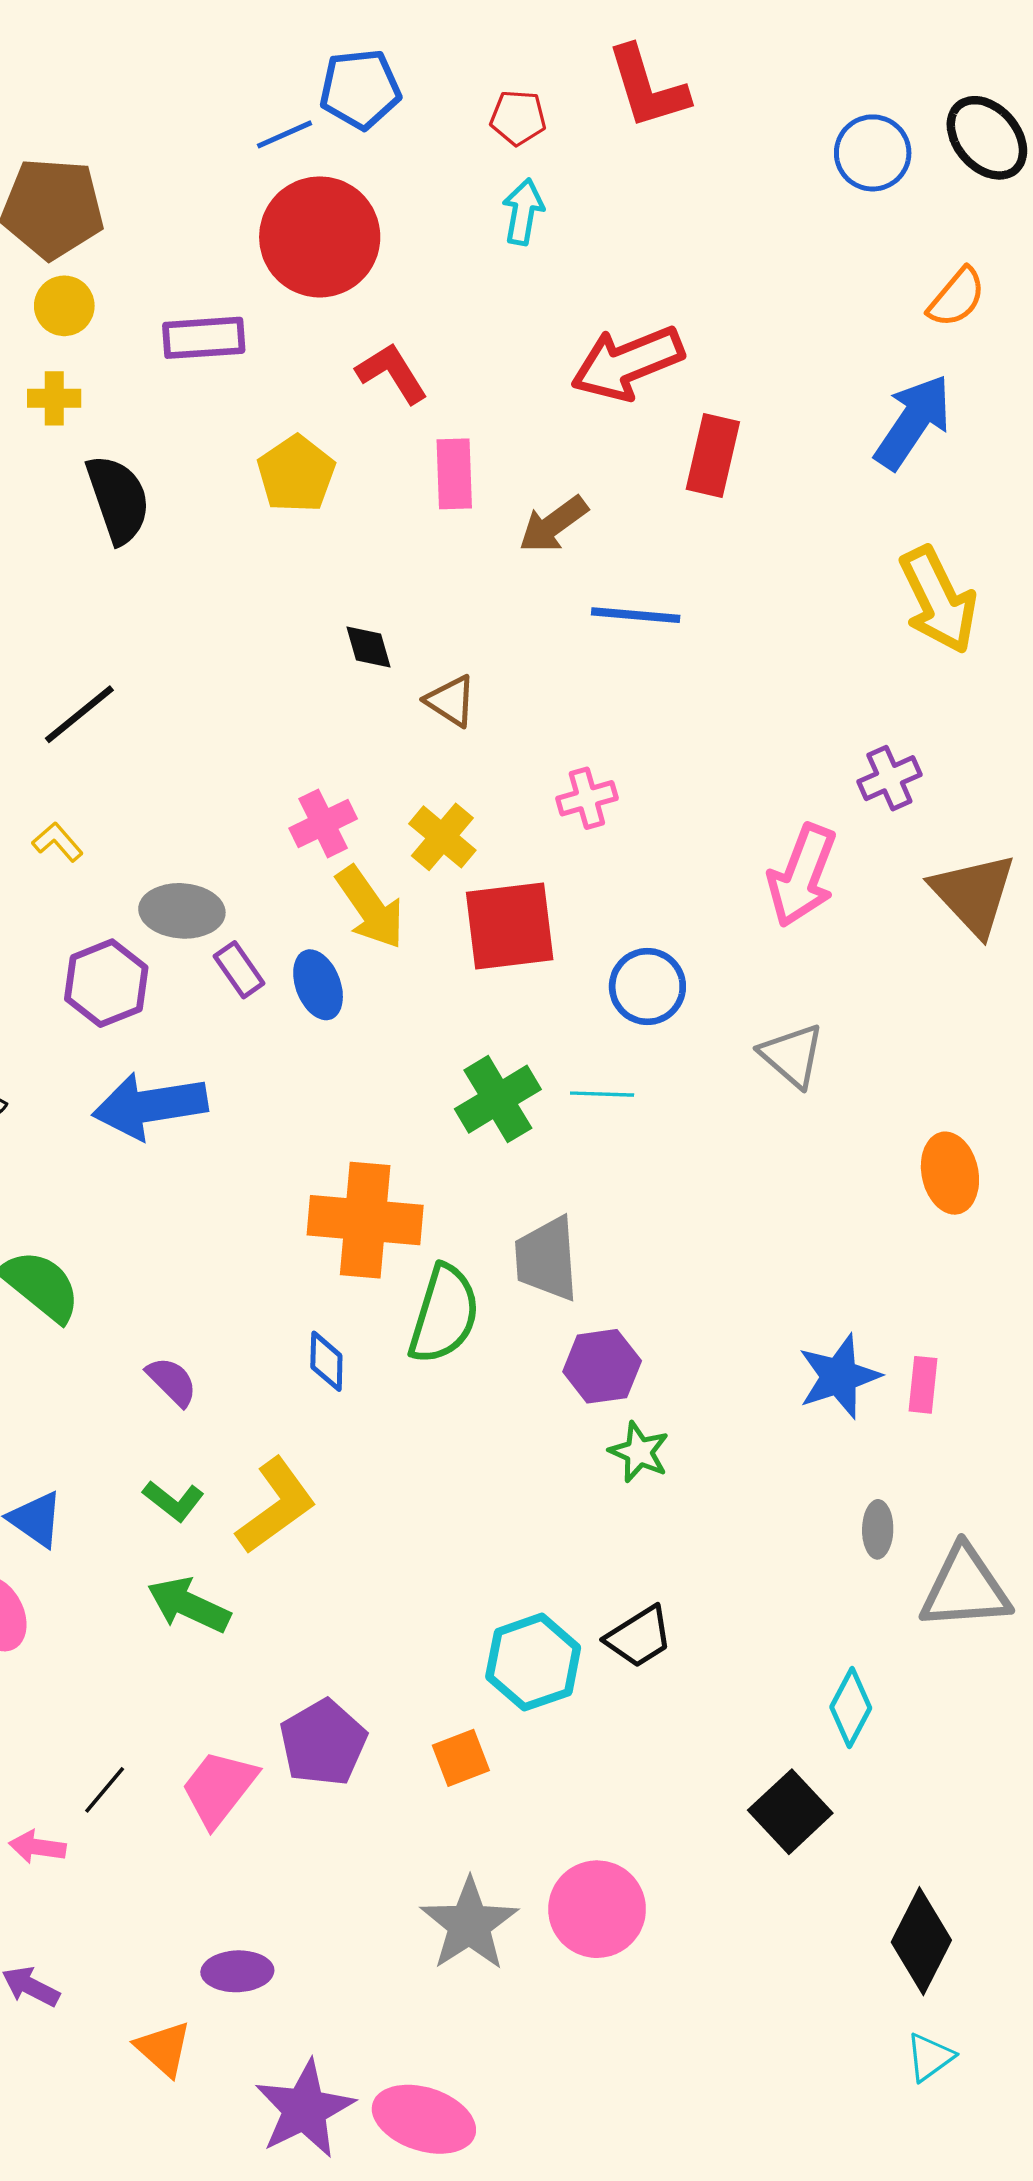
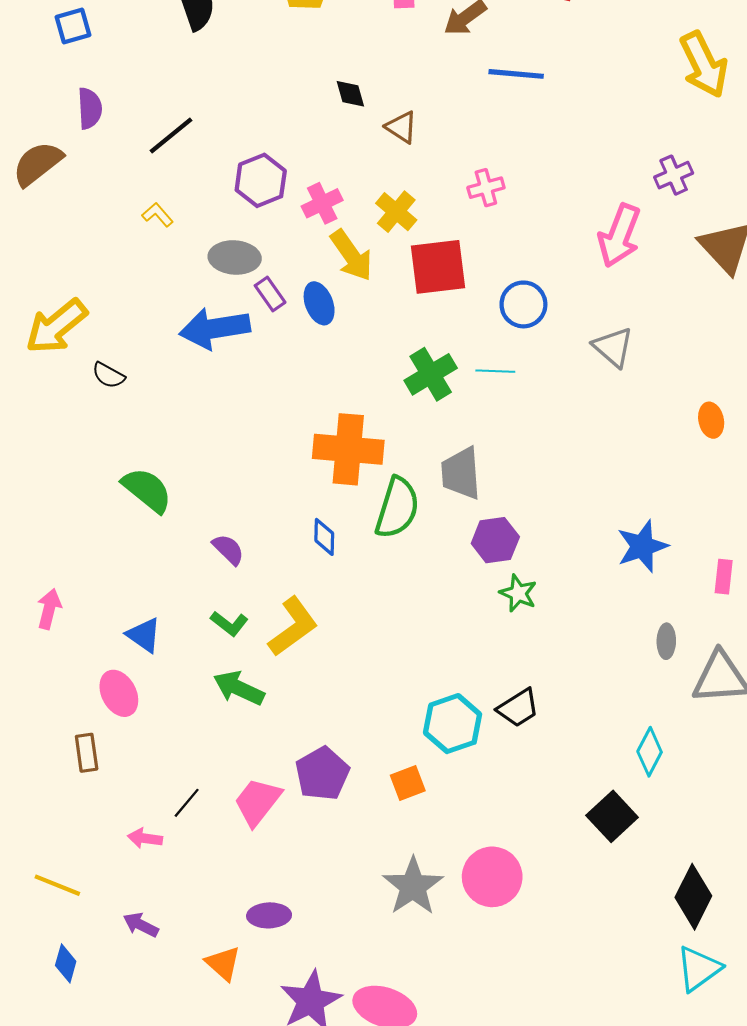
purple hexagon: (106, 983) -> (261, 180), moved
blue arrow: (150, 1106) -> (215, 328), moved
orange ellipse: (950, 1173) -> (711, 420), size x0.7
pink rectangle: (923, 1385) -> (724, 577), moved
cyan triangle: (930, 2057) -> (699, 969), size x1.5

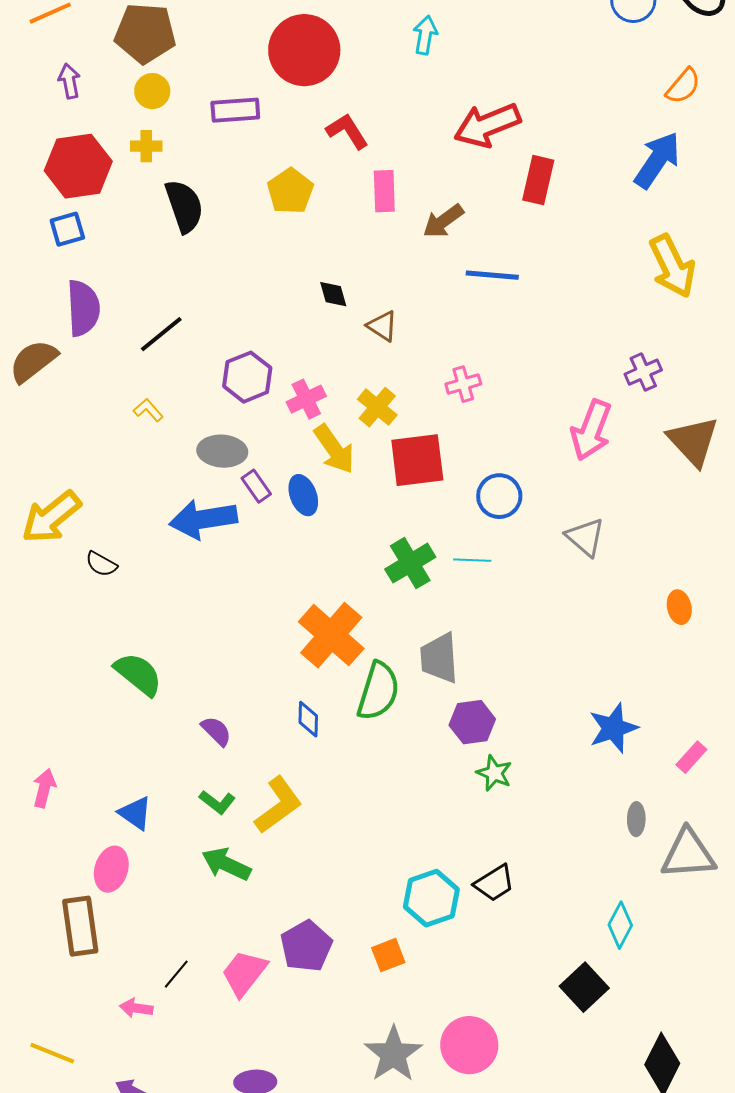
purple semicircle: (90, 108) -> (83, 308), size x1.4
orange cross: (348, 449) -> (331, 635), turned 36
pink rectangle: (724, 577) -> (691, 757), turned 36
pink ellipse: (119, 693) -> (111, 869), turned 45
brown rectangle: (87, 753) -> (80, 926), size x1.6

